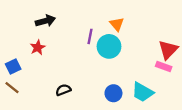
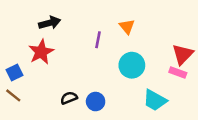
cyan circle: (109, 46) -> (132, 65), moved
red star: (38, 48) -> (41, 52), size x1.5
blue circle: (113, 93) -> (96, 102), moved

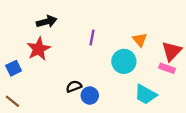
orange triangle: (127, 26) -> (140, 40), moved
brown line: (13, 95) -> (12, 101), moved
black semicircle: (69, 98) -> (74, 86), moved

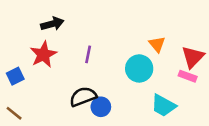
purple line: (92, 38) -> (88, 54), moved
black semicircle: (74, 86) -> (83, 97), size x1.5

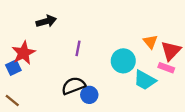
orange triangle: (157, 44) -> (150, 42), moved
red star: (43, 54) -> (24, 53), moved
cyan trapezoid: (163, 106) -> (145, 80), moved

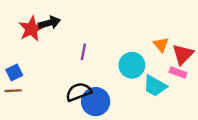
red star: (24, 53) -> (31, 29), moved
blue circle: (89, 95) -> (96, 102), size x1.5
brown line: (12, 100) -> (13, 91), moved, turned -42

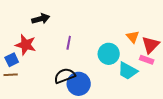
red star: (31, 29) -> (26, 45), moved, turned -30

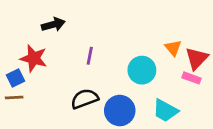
cyan trapezoid: (128, 71) -> (165, 111), moved
blue circle: (79, 84) -> (120, 111), moved

